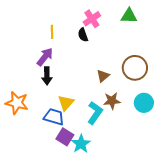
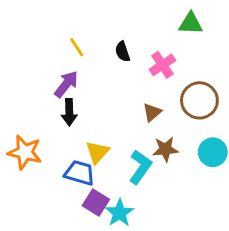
pink cross: (92, 19) -> (162, 65), moved
yellow line: (52, 32) -> (77, 47), turned -32

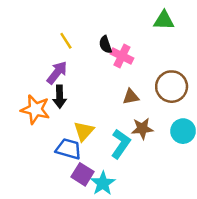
pink cross: (162, 65) -> (122, 56), moved, turned -30
brown triangle: (152, 112) -> (131, 97), turned 30
orange star: (25, 152) -> (35, 109), moved

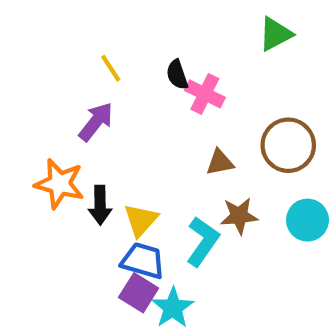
green triangle: (164, 20) -> (275, 34), turned -30
black arrow: (60, 97) -> (100, 205), moved
blue trapezoid: (68, 149) -> (143, 261), moved

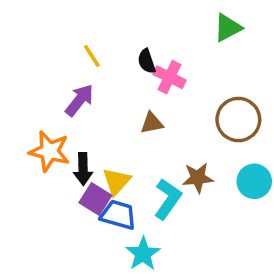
brown triangle: (220, 162) -> (152, 123), moved
purple square: (139, 293) -> (95, 199), moved

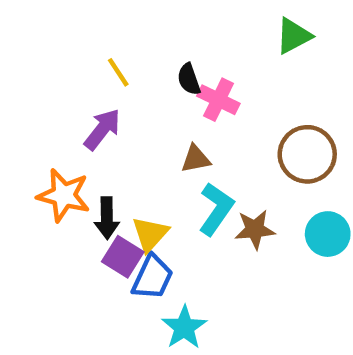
cyan L-shape: (168, 199) -> (216, 209), moved
blue trapezoid: (118, 215) -> (152, 277), turned 99

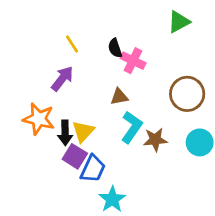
yellow triangle: (150, 234) -> (83, 131), moved

